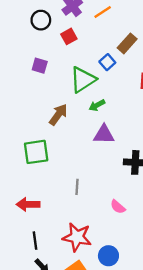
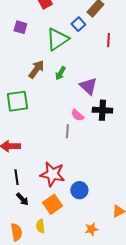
green arrow: (97, 105) -> (60, 73), moved, turned -32
purple triangle: (104, 134) -> (88, 86), moved, turned 42
gray line: (77, 187) -> (67, 131), moved
pink semicircle: (118, 207) -> (77, 115), moved

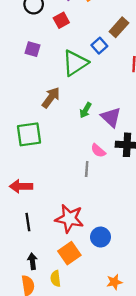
green arrow: (60, 73) -> (86, 110), moved
black arrow: (22, 199) -> (32, 261), moved, turned -144

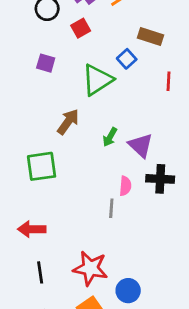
brown rectangle: (119, 27) -> (150, 37), turned 66
pink semicircle: (98, 151) -> (125, 186), turned -126

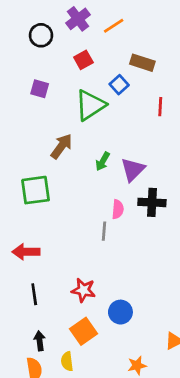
red square: (81, 28) -> (83, 60), moved
purple triangle: (141, 145) -> (133, 170), turned 32
red star: (90, 268) -> (83, 290), size x0.7

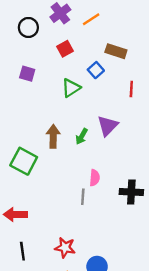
green triangle: (90, 105) -> (71, 88), size x0.7
brown arrow: (62, 146) -> (53, 136), moved, turned -35
purple triangle: (133, 170) -> (108, 126), moved
green square: (36, 190) -> (24, 161), turned 36
black cross: (152, 202) -> (131, 192), moved

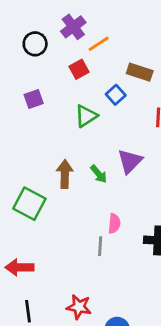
orange line: (91, 19) -> (99, 44), moved
purple square: (27, 74) -> (34, 99), turned -35
green arrow: (82, 136) -> (99, 174), turned -70

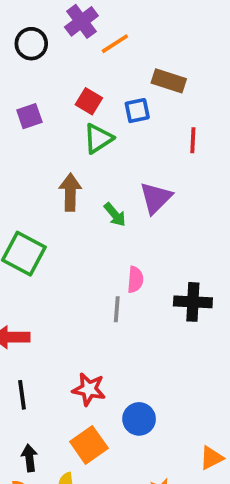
red square: (79, 69) -> (89, 101), moved, turned -30
blue square: (116, 95) -> (137, 111), turned 30
brown arrow: (65, 174) -> (70, 192), moved

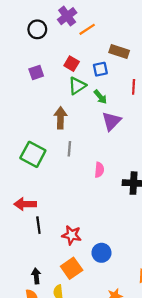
green arrow: (115, 215) -> (100, 97), moved
gray line: (117, 309) -> (69, 149), moved
black line: (22, 395) -> (38, 225), moved

